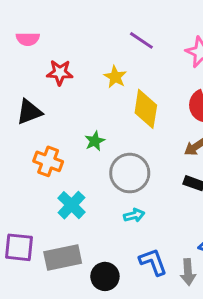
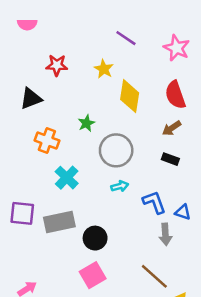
pink semicircle: (28, 39) -> (27, 24), moved
blue L-shape: (153, 262) -> (154, 202), moved

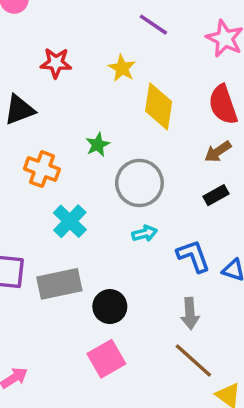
black rectangle: (170, 159) -> (216, 195), turned -49
gray arrow: (165, 234) -> (190, 314), moved

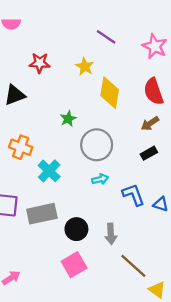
orange cross: (42, 169) -> (21, 147), moved
gray arrow: (190, 314) -> (111, 234), moved

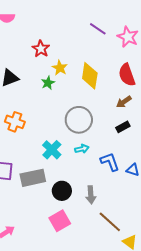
purple line: (106, 37) -> (98, 29), moved
red star: (40, 63) -> (41, 49), moved, turned 30
yellow star: (85, 66) -> (60, 68), moved
green star: (68, 119) -> (48, 83), moved
cyan cross: (49, 171) -> (52, 150), moved

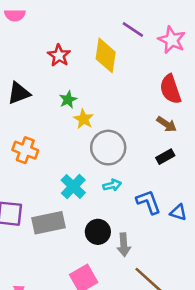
yellow star: (60, 68) -> (84, 119), moved
yellow diamond: (90, 76) -> (106, 55), moved
brown arrow: (124, 102) -> (167, 124), turned -112
black circle: (62, 191) -> (98, 232), moved

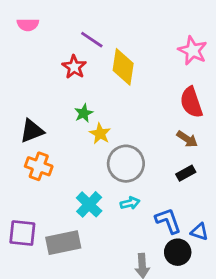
purple line: (133, 30) -> (92, 40), moved
black triangle: (19, 93) -> (32, 131), moved
black circle: (98, 232) -> (178, 252), moved

